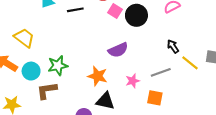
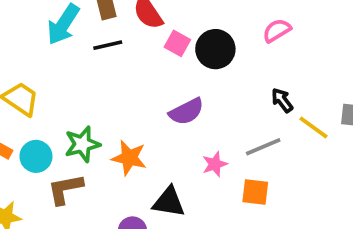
orange star: (98, 76) -> (129, 158), moved

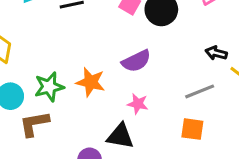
black arrow: (282, 100) -> (216, 53), turned -40
orange star: (129, 158) -> (91, 82), moved
pink star: (215, 164) -> (138, 104), moved, turned 30

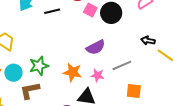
orange star: (91, 82) -> (73, 72), moved
gray line: (200, 91) -> (122, 65), moved

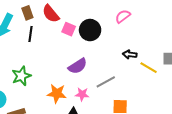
black line: (52, 11) -> (30, 34), turned -63
green star: (39, 66) -> (21, 76), moved

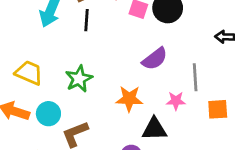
gray line: (106, 82) -> (195, 77), turned -60
pink star: (82, 94) -> (176, 101), moved

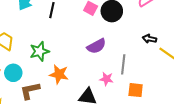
orange star: (129, 99) -> (59, 74), moved

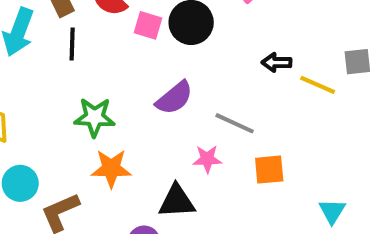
green star: (39, 51) -> (94, 117), moved, turned 30
gray line: (123, 64) -> (235, 123), turned -60

